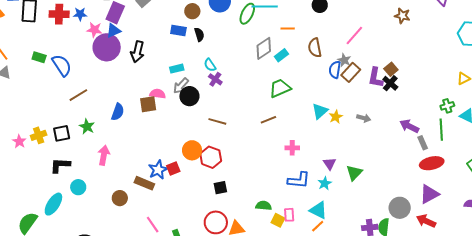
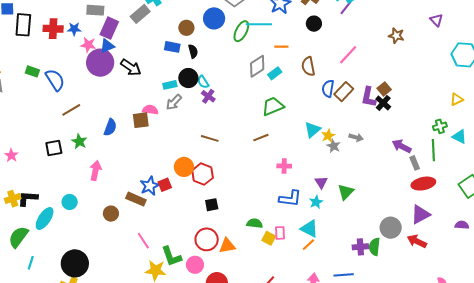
black arrow: (137, 52) -> (131, 67), turned -70
gray star: (344, 60) -> (333, 146), moved
black circle: (189, 96) -> (188, 78), moved
yellow cross: (39, 135) -> (13, 199), moved
black L-shape: (60, 165) -> (28, 198), moved

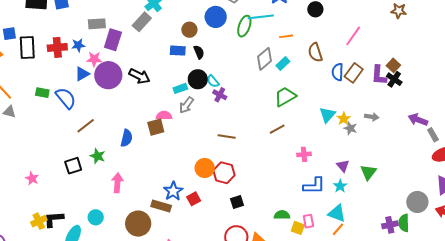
blue triangle: (107, 46) -> (82, 74), moved
red square: (165, 185) -> (194, 199), moved
brown circle: (111, 214) -> (138, 224), size x1.6

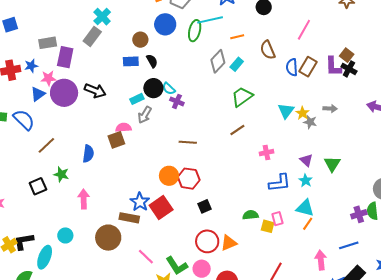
red square: (194, 199) -> (161, 207), size x1.6

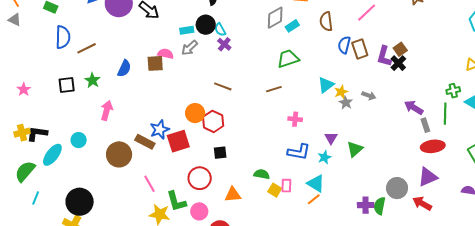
brown rectangle: (308, 67) -> (360, 49), turned -66
blue semicircle: (24, 120) -> (63, 37), moved, turned 30
red circle: (207, 241) -> (200, 178), moved

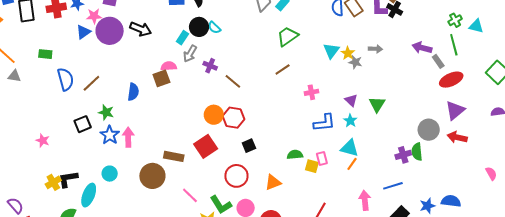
cyan rectangle: (187, 30) -> (182, 38), turned -32
purple cross: (224, 44) -> (210, 66), moved
brown line: (223, 86) -> (233, 81), turned 36
blue star: (160, 130) -> (110, 135), moved

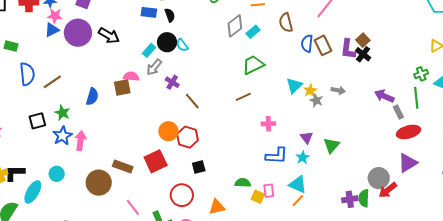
pink star: (94, 16) -> (55, 16), moved
red arrow: (457, 137) -> (388, 190), moved, turned -60

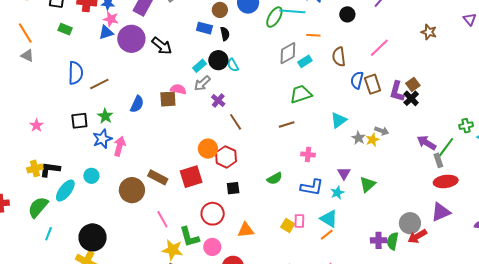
green rectangle: (11, 46) -> (65, 29), moved
yellow star: (310, 90) -> (372, 140), moved
green line: (416, 98) -> (446, 147), moved, turned 35
green semicircle: (243, 183) -> (275, 178), moved, turned 140

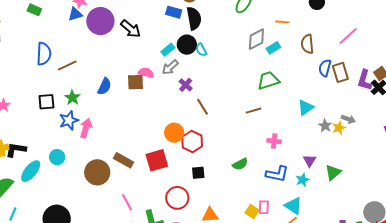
black semicircle: (225, 34) -> (194, 18), size x1.6

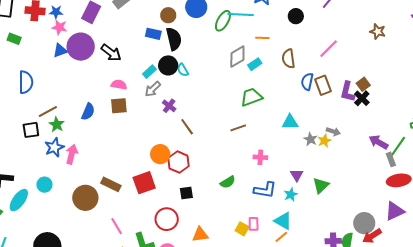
blue triangle: (75, 14) -> (60, 50), moved
brown line: (67, 66) -> (48, 112), moved
pink semicircle: (146, 73) -> (119, 85), moved
cyan triangle: (306, 107) -> (290, 122), turned 36

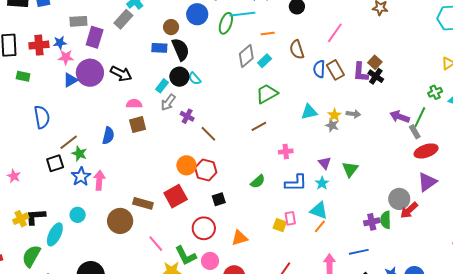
yellow star: (324, 141) -> (334, 115), moved

